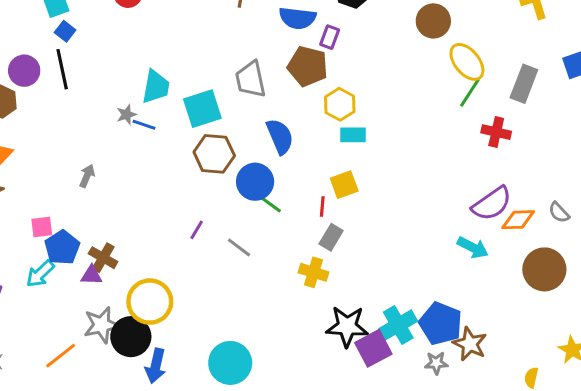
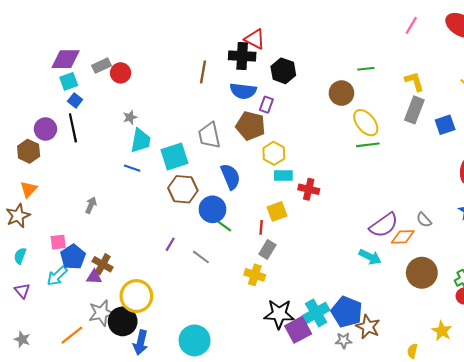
gray rectangle: (524, 84) -> (414, 110), moved
green line: (470, 93) -> (368, 145), turned 50
gray star: (126, 115) -> (130, 117), moved
red cross: (496, 132) -> (309, 189), moved
gray semicircle: (559, 212) -> (424, 220), moved

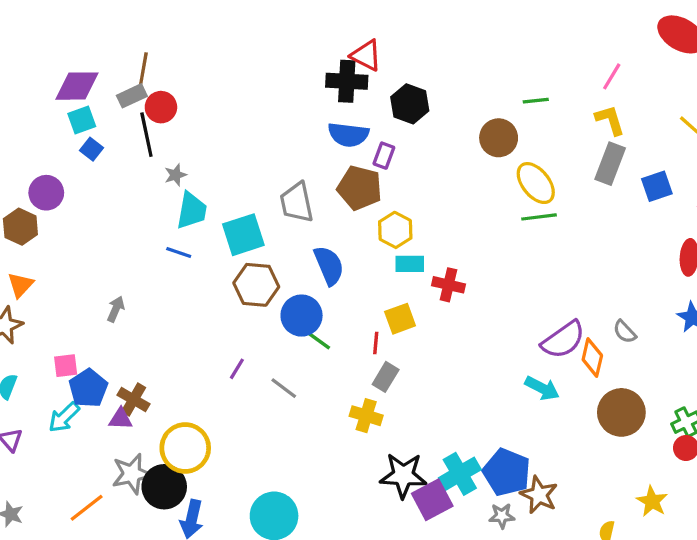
pink line: (411, 25) -> (612, 76), moved
brown line: (203, 72) -> (143, 70), moved
black line: (73, 128) -> (146, 135), moved
orange diamond: (403, 237) -> (592, 358), turned -75

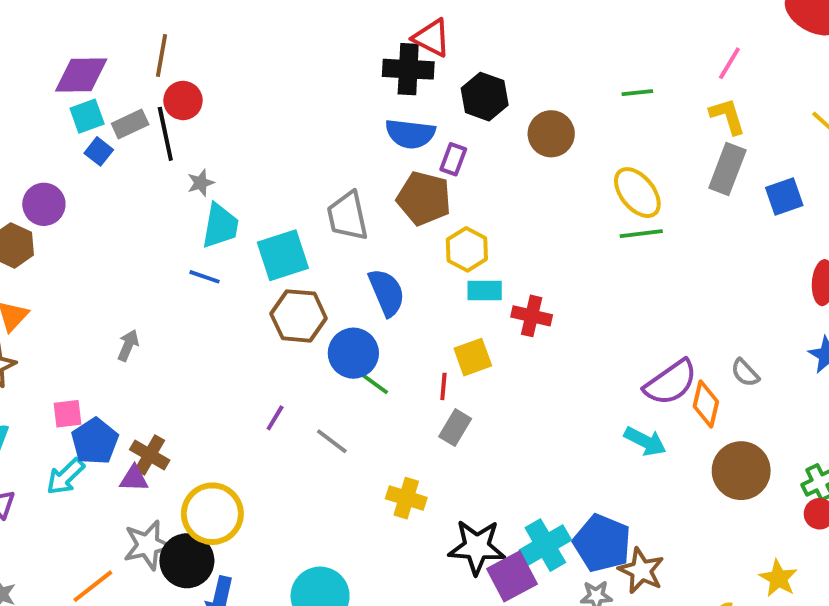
gray rectangle: (132, 96) -> (130, 124), moved
brown circle: (499, 138) -> (551, 134), moved
yellow cross: (366, 416) -> (406, 498), moved

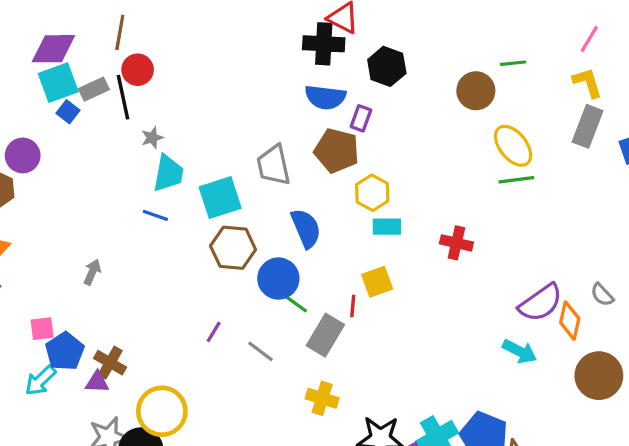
cyan square: (87, 116) -> (58, 83), size x1.4
brown circle: (551, 134) -> (476, 91), moved
red cross: (532, 316) -> (456, 243), moved
gray rectangle: (455, 428) -> (325, 335), moved, size x1.4

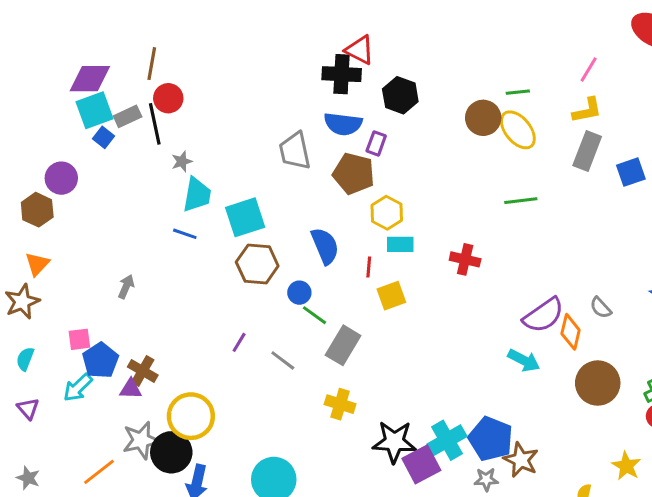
yellow L-shape: (588, 83) -> (587, 110), turned 96
yellow ellipse: (513, 146) -> (518, 130), moved
gray trapezoid: (274, 165) -> (295, 151), moved
blue circle: (278, 279) -> (299, 293), size x0.6
red line: (353, 306) -> (369, 267), moved

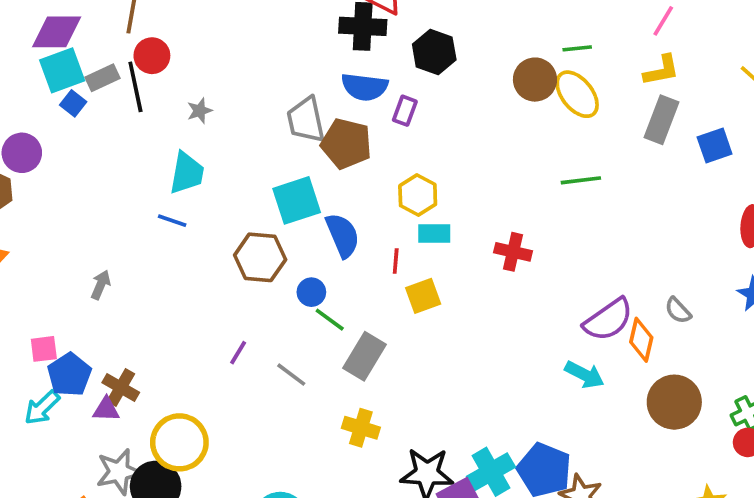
gray star: (182, 162) -> (200, 111), moved
brown pentagon: (354, 174) -> (346, 144), moved
cyan square: (245, 217) -> (297, 200), moved

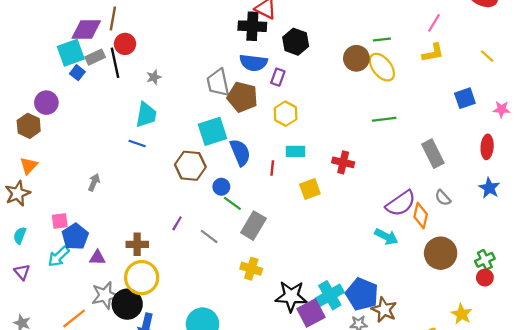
purple diamond: (57, 32) -> (86, 30), moved
gray rectangle: (661, 120) -> (433, 154), moved, turned -48
yellow hexagon: (418, 195) -> (286, 114), moved
yellow square: (423, 296) -> (310, 189), moved
brown cross: (121, 387) -> (137, 244), moved, turned -30

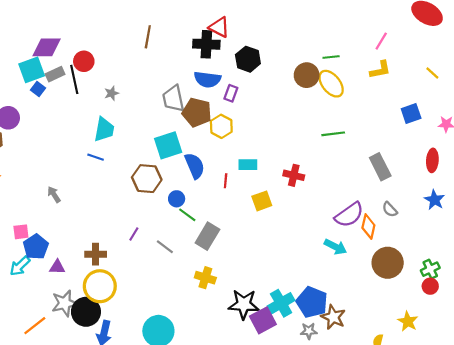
brown line: (113, 18) -> (148, 37), moved
yellow hexagon: (286, 114) -> (221, 126), moved
gray arrow: (94, 182) -> (54, 195), turned -56

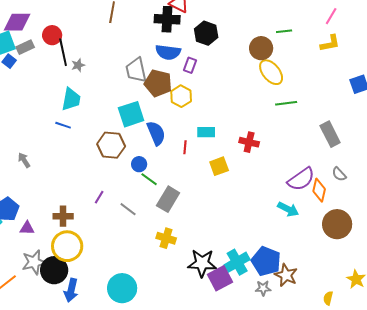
black line: (74, 79) -> (63, 52), moved
yellow ellipse: (331, 84) -> (271, 72), moved

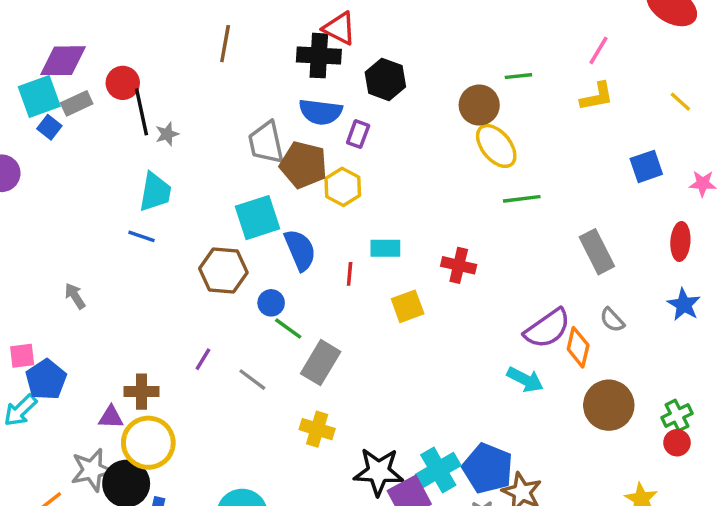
purple triangle: (27, 228) -> (111, 417), moved

